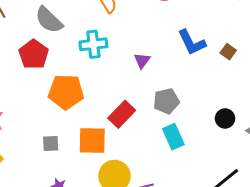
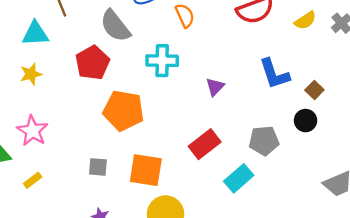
gray pentagon: (166, 101) -> (264, 141), moved
red rectangle: (122, 114) -> (205, 144), moved
black circle: (225, 118) -> (306, 121), moved
cyan rectangle: (173, 137) -> (239, 178), turned 65

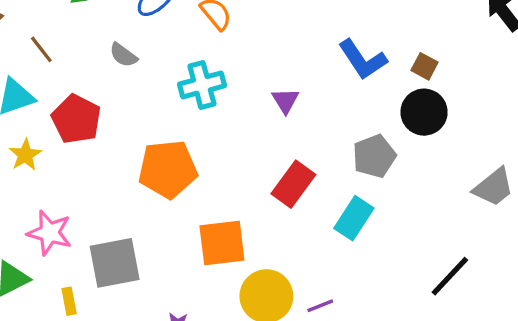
gray semicircle: (115, 26) -> (123, 55), size x0.6
red pentagon: (92, 63) -> (76, 119), moved
black circle: (306, 121) -> (424, 112), size x1.4
gray square: (98, 167) -> (115, 263), moved, size x1.8
yellow rectangle: (33, 180) -> (69, 301), turned -48

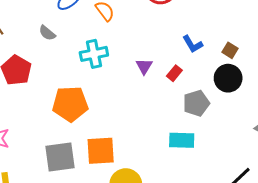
blue L-shape: (363, 60) -> (193, 44), size x0.7
red rectangle: (293, 184) -> (174, 73), moved, size x0.6
cyan rectangle: (354, 218) -> (182, 140), turned 55
gray square: (115, 263) -> (60, 157), moved

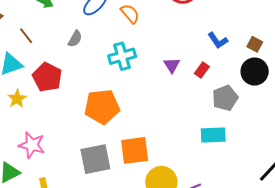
gray semicircle: (47, 33) -> (75, 39), turned -96

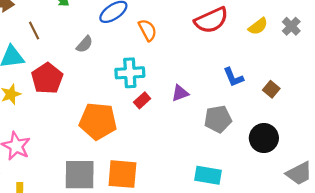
purple triangle: (172, 65) -> (180, 93), turned 30
red rectangle: (202, 70) -> (142, 100), moved
black circle: (255, 72) -> (264, 138), moved
gray pentagon: (225, 98) -> (218, 119), moved

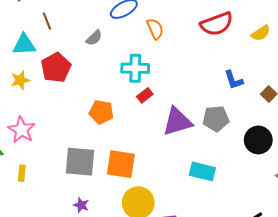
purple triangle: (180, 93) -> (177, 122), moved, size x1.8
orange pentagon: (98, 121) -> (101, 112), size x0.7

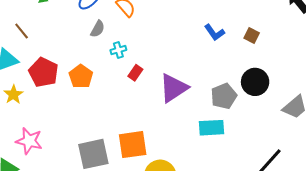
gray semicircle: (94, 38) -> (98, 29), moved
cyan cross: (135, 68) -> (118, 50), size x0.6
orange pentagon: (101, 112) -> (81, 76), moved, turned -30
gray pentagon: (216, 119) -> (224, 96), moved

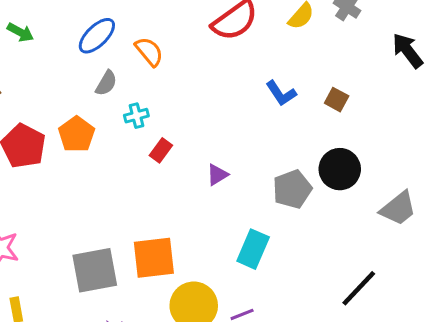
orange pentagon: (81, 76) -> (77, 134), moved
purple triangle: (173, 88) -> (217, 175), size x0.5
cyan rectangle: (212, 128) -> (253, 249), moved, turned -65

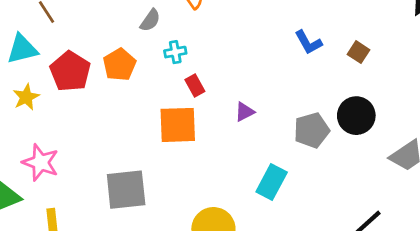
red rectangle: (161, 150) -> (195, 85), turned -70
orange square: (154, 258) -> (178, 125), moved

